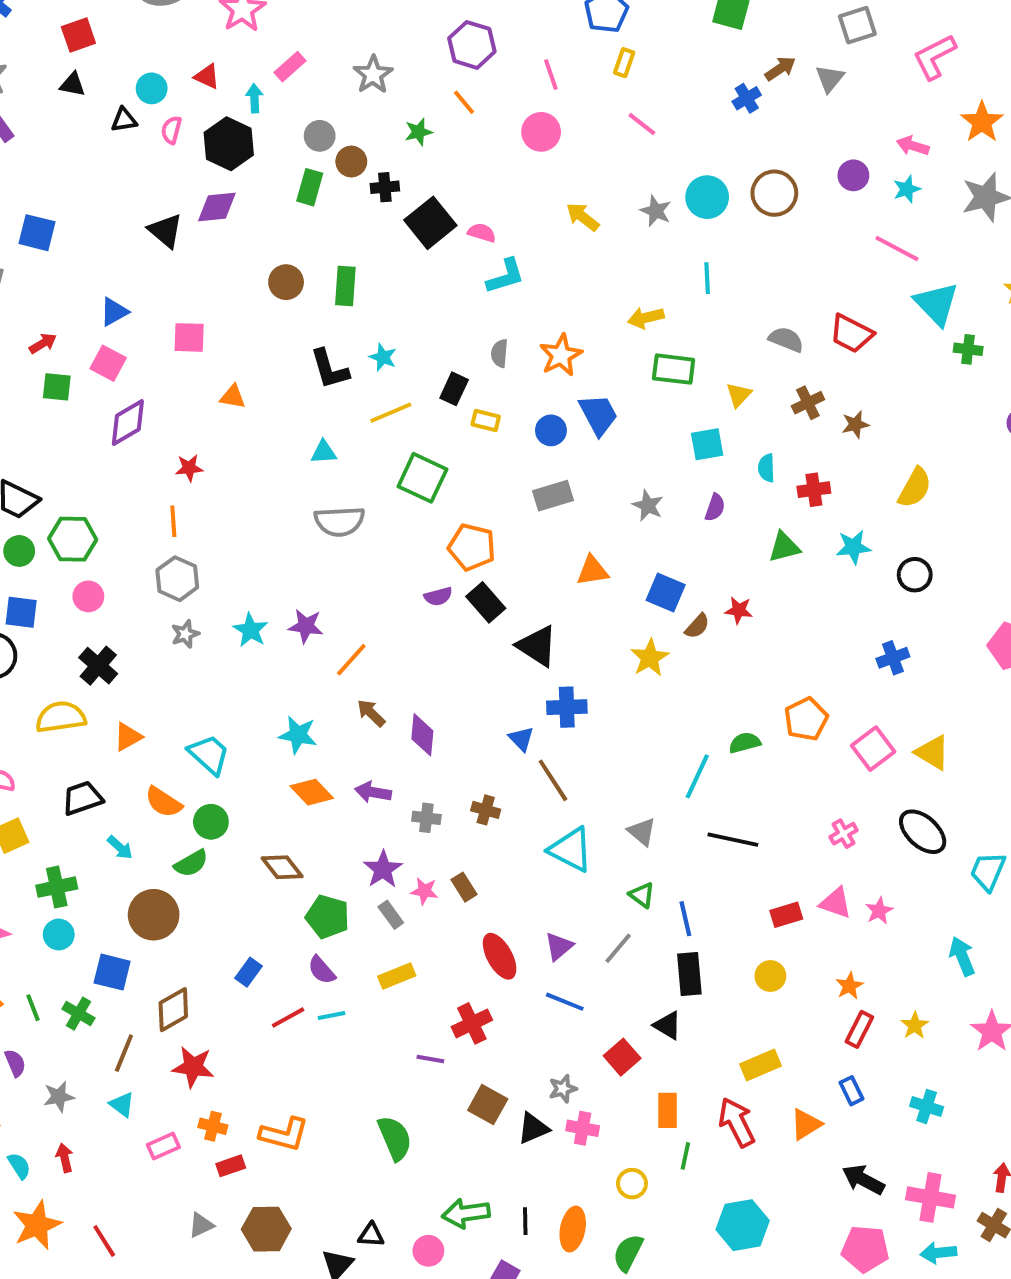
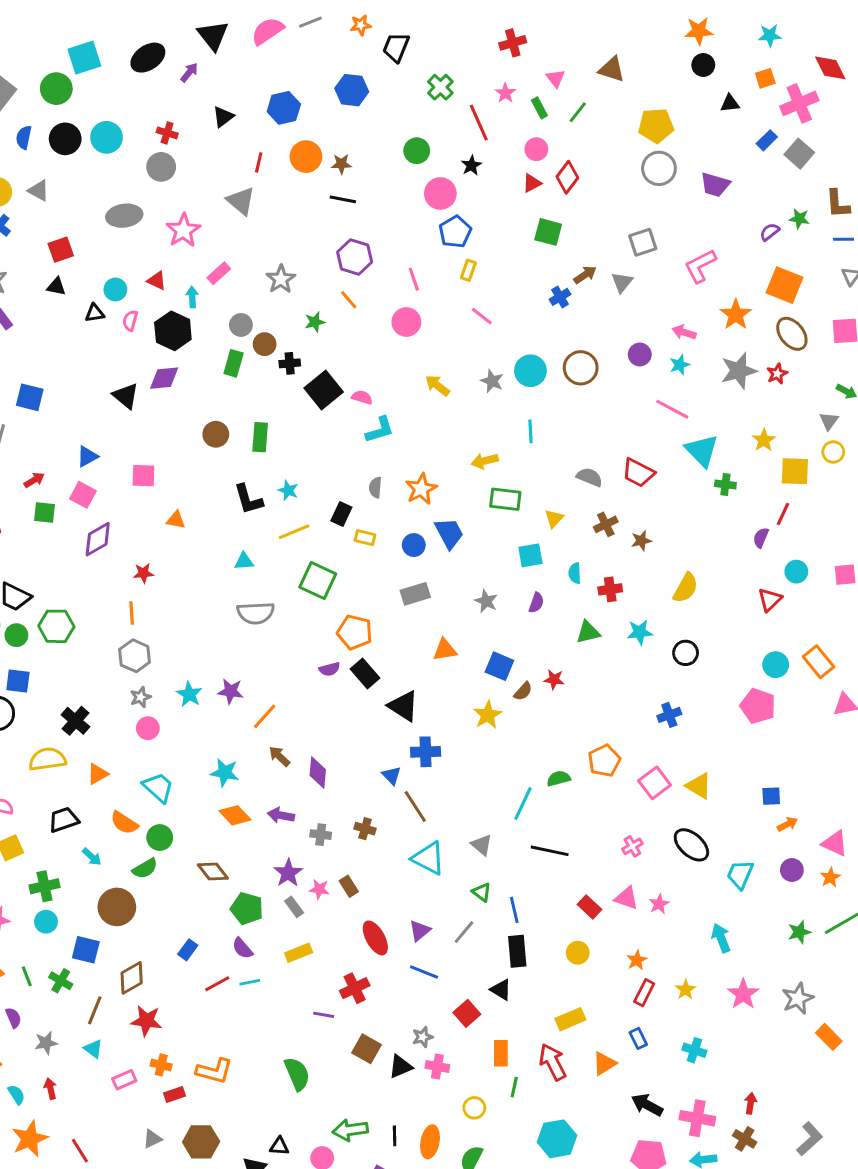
pink circle: (88, 596) -> (148, 728), moved
red rectangle: (786, 915) -> (590, 907), turned 60

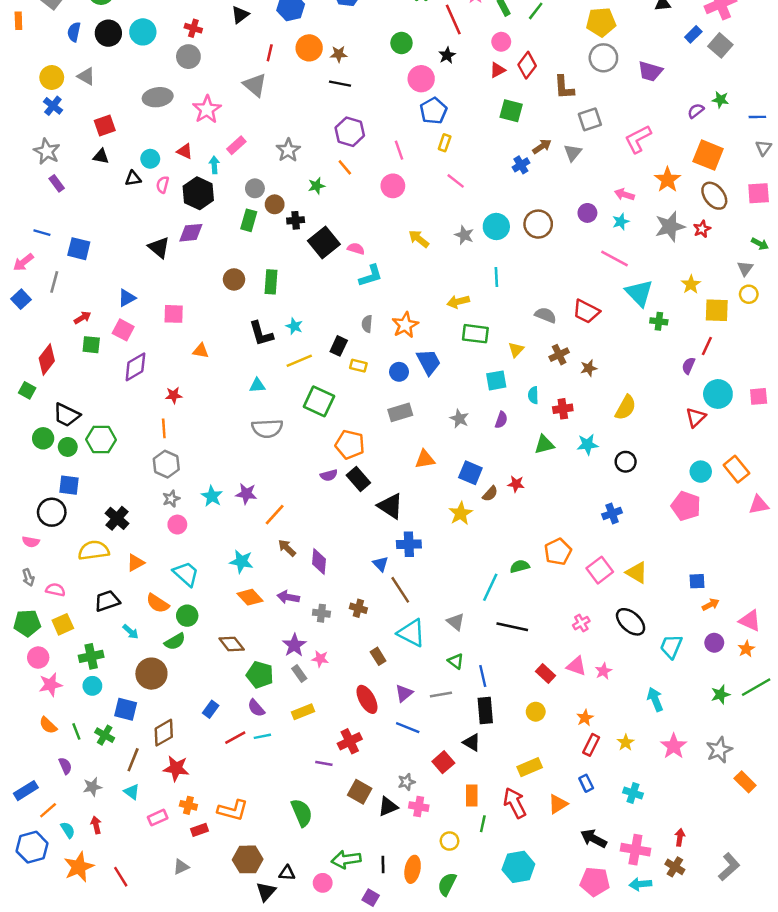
brown L-shape: (838, 204) -> (564, 87), moved
cyan circle: (796, 572) -> (718, 394), size x1.5
brown rectangle: (349, 886) -> (378, 656), moved
gray line: (464, 932) -> (441, 694), turned 40
brown hexagon: (201, 1142) -> (248, 859), moved

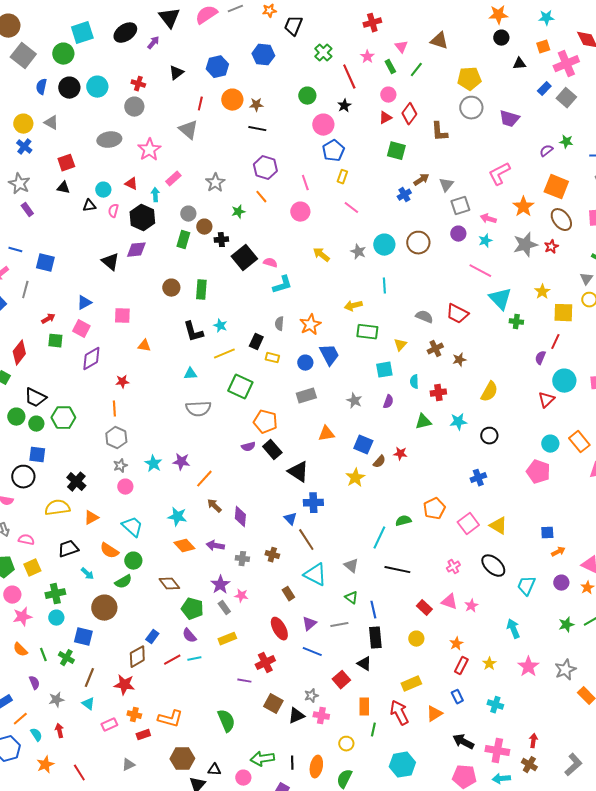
gray square: (590, 119) -> (460, 206), moved
brown diamond: (164, 733) -> (137, 657), moved
orange star: (79, 867) -> (45, 765), size x0.7

